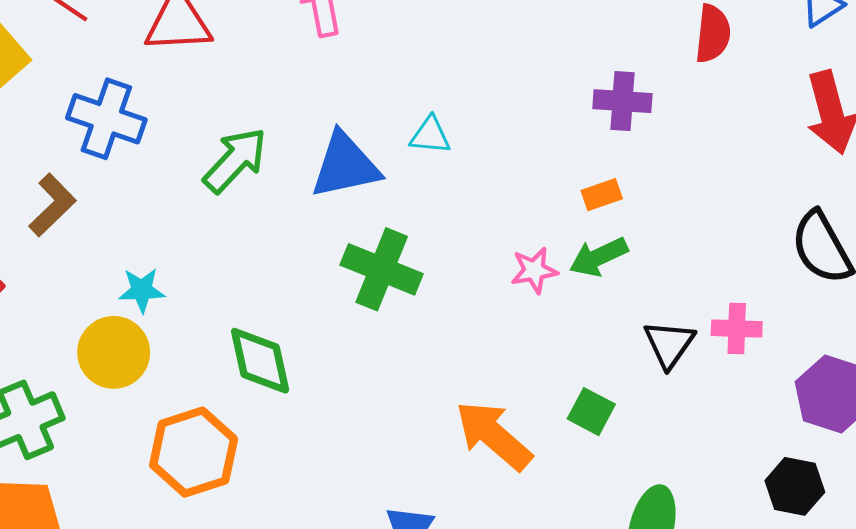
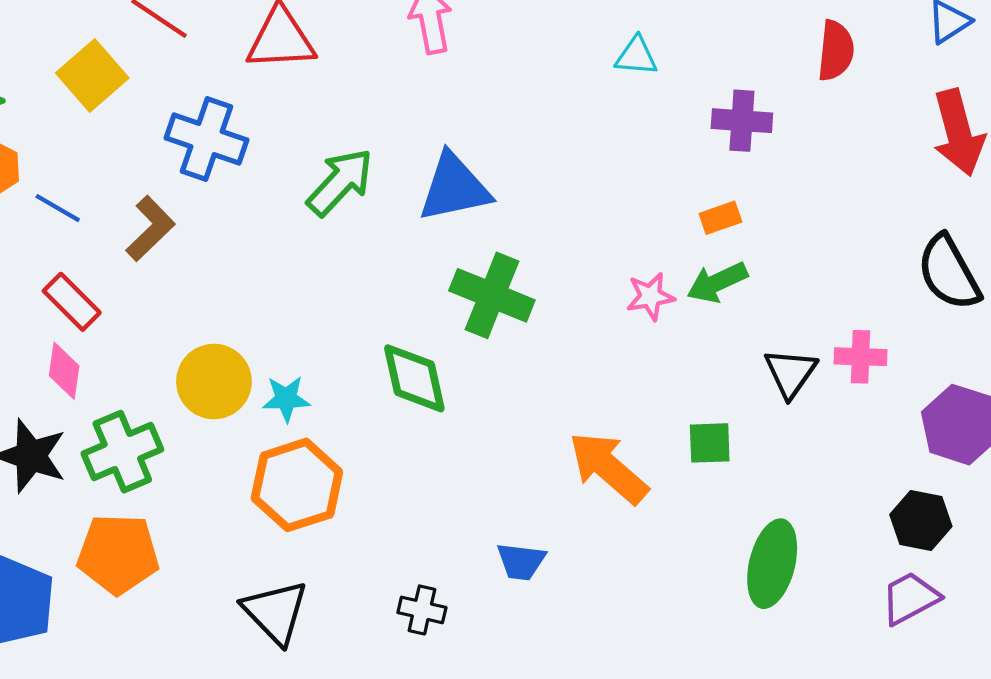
cyan triangle: (430, 135) -> (636, 56), moved
cyan star: (142, 290) -> (286, 399), moved
green diamond: (260, 361) -> (414, 378), moved
green square: (591, 412) -> (710, 443), turned -30

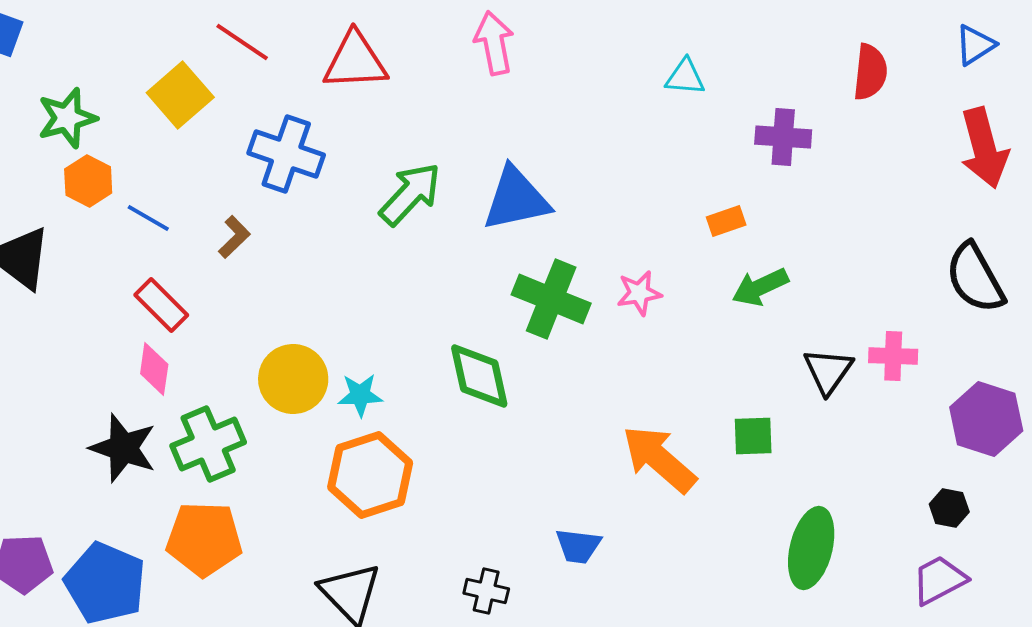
orange rectangle: (720, 218) -> (726, 221), moved
brown L-shape: (150, 228) -> (234, 237), size x0.7
pink star: (650, 296) -> (639, 293), moved
black hexagon: (921, 521) -> (949, 508), size x0.7

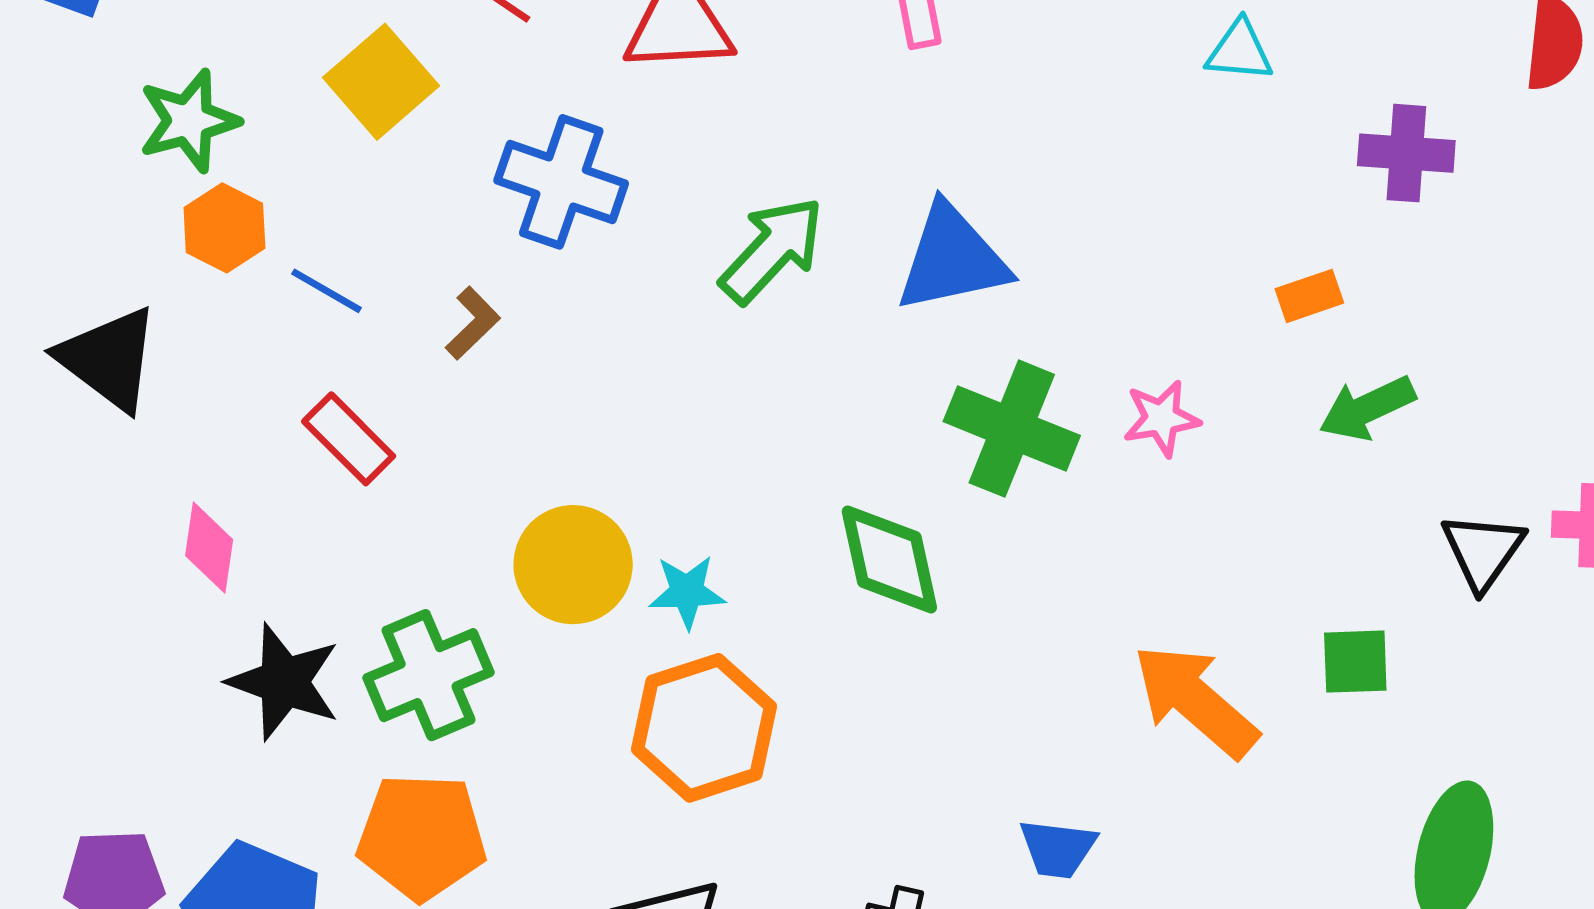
pink diamond: (154, 369) -> (209, 548), moved

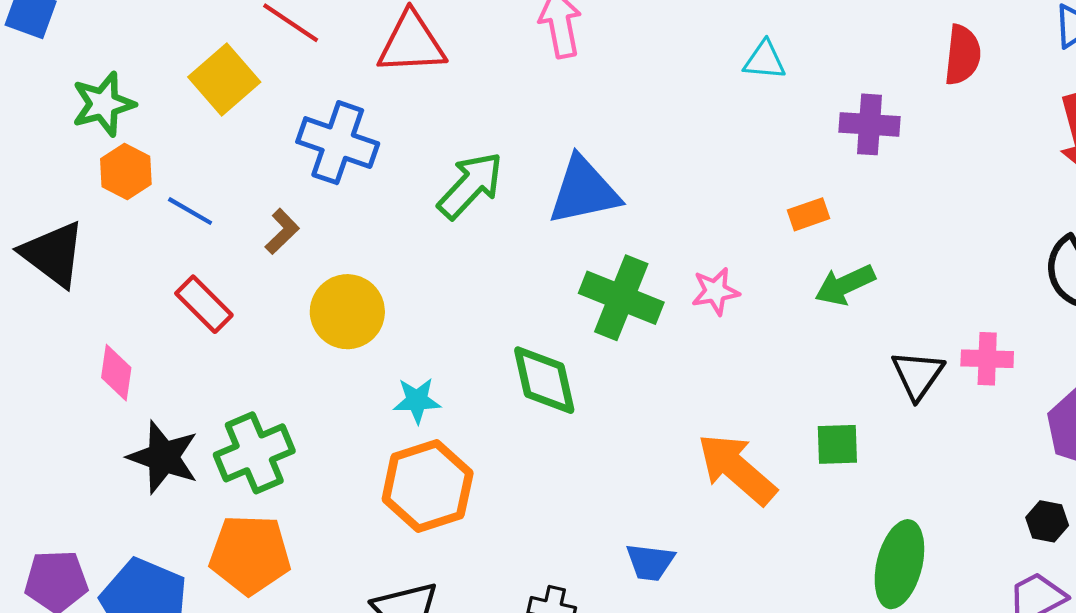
yellow circle: (573, 565) -> (347, 312), moved

